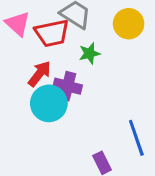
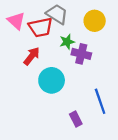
purple cross: (68, 86) -> (81, 54), moved
cyan circle: (49, 103) -> (52, 80), moved

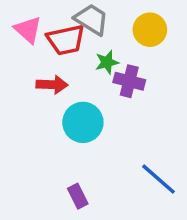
red arrow: (32, 56) -> (52, 85), turned 54
blue line: (100, 101) -> (158, 179), moved, turned -30
purple rectangle: (76, 119) -> (78, 196), moved

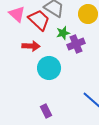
red trapezoid: (66, 40) -> (39, 20), turned -125
purple cross: (129, 81) -> (76, 44), turned -36

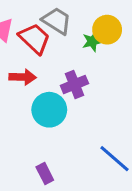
green star: (63, 33) -> (92, 42), moved
purple cross: (76, 44) -> (74, 84), moved

